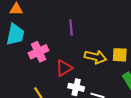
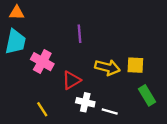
pink cross: (39, 52) -> (42, 62), turned -36

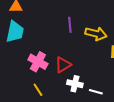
pink cross: (42, 62) -> (38, 62), moved
yellow arrow: (107, 67) -> (96, 34), moved

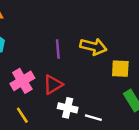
purple line: (70, 25) -> (58, 49), moved
pink cross: (38, 62) -> (22, 81), turned 30

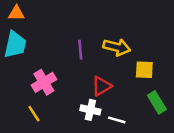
red triangle: (53, 85) -> (102, 86), moved
yellow line: (22, 115) -> (34, 114), moved

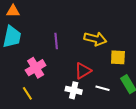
purple line: (80, 50) -> (56, 41), moved
white line: (117, 120) -> (102, 88), moved

